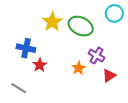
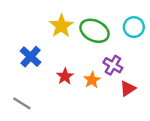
cyan circle: (114, 13) -> (134, 27), moved
blue cross: (26, 48) -> (31, 57), turned 30
red star: (40, 65) -> (65, 76), moved

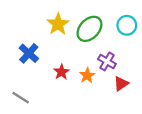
green ellipse: (94, 31) -> (89, 29), turned -72

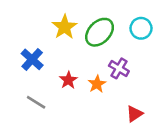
red triangle: (121, 84) -> (135, 114), moved
gray line: (21, 98) -> (36, 102), moved

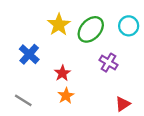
orange star: (97, 84) -> (66, 96), moved
gray line: (36, 102) -> (23, 100), moved

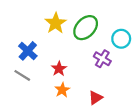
cyan circle: (129, 26) -> (121, 39), moved
gray line: (23, 100) -> (22, 75), moved
red triangle: (123, 104) -> (96, 98), moved

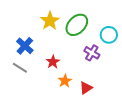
orange star: (62, 90) -> (65, 81), moved

